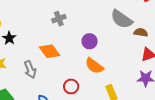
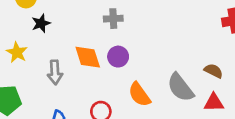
gray semicircle: (122, 19) -> (180, 87), moved
purple circle: (90, 41) -> (118, 57), moved

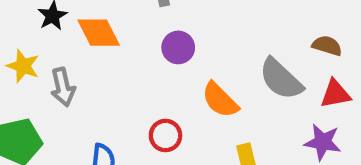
orange diamond: (88, 57) -> (99, 33), moved
gray arrow: (55, 72) -> (63, 87), moved

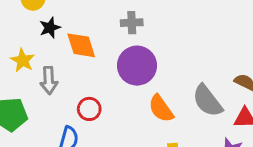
purple circle: (178, 47) -> (137, 66), size x1.6
red circle: (165, 135) -> (89, 109), moved

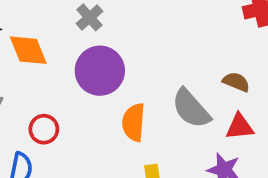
gray cross: (132, 23) -> (89, 17), turned -35
orange semicircle: (161, 109) -> (134, 122), turned 44

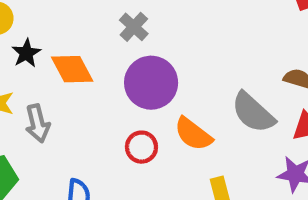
orange semicircle: (134, 122) -> (193, 134), turned -51
red circle: (44, 129) -> (141, 147), moved

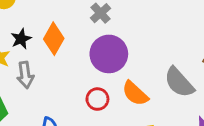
black star: (26, 53) -> (21, 39), moved
orange diamond: (72, 69) -> (54, 39), turned 52

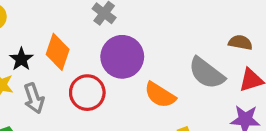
red circle: (97, 99) -> (87, 93), moved, size x1.4

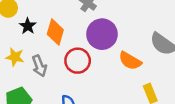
black star: (21, 59) -> (28, 26), moved

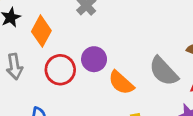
purple circle: (102, 34) -> (94, 59), moved, size x0.7

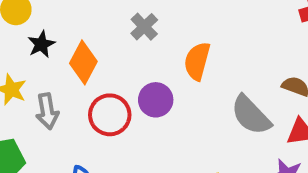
orange semicircle: (121, 83) -> (197, 61), moved, turned 64

